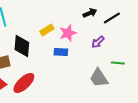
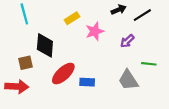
yellow rectangle: (47, 30) -> (72, 18), moved
blue rectangle: (61, 52) -> (87, 82), moved
red ellipse: (24, 83) -> (63, 74), moved

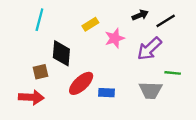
cyan line: (24, 14) -> (39, 20), turned 30
purple arrow: (127, 41) -> (149, 49), size x1.6
gray trapezoid: (128, 80) -> (151, 90), turned -55

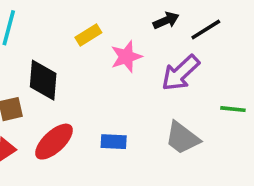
green line: (173, 73) -> (233, 109), moved
red ellipse: (81, 83) -> (54, 142), moved
gray trapezoid: (151, 90) -> (182, 138), turned 35

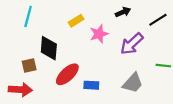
black line: (206, 30) -> (158, 20), moved
gray trapezoid: (182, 138) -> (133, 83), turned -85
red ellipse: (54, 142) -> (67, 74), moved

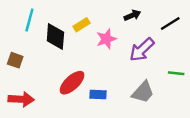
black diamond: (49, 48) -> (55, 37), moved
brown square: (29, 66) -> (15, 60), moved, turned 32

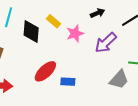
yellow rectangle: (81, 25) -> (54, 21), turned 72
gray trapezoid: (143, 92) -> (119, 80), moved

